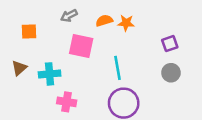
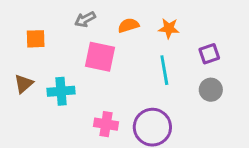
orange star: (126, 23) -> (169, 28), moved
cyan line: (118, 68) -> (164, 70), moved
pink cross: (67, 102) -> (106, 124), moved

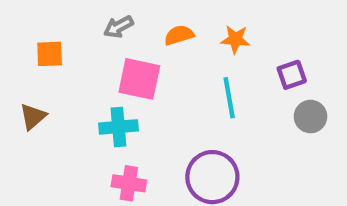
gray circle: (211, 90) -> (310, 117), moved
cyan cross: (61, 91) -> (118, 127), moved
pink cross: (106, 124) -> (129, 183), moved

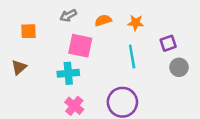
pink cross: (129, 183) -> (74, 106), turned 30

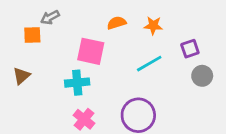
gray arrow: (68, 16) -> (50, 17), moved
cyan line: (132, 56) -> (149, 64), turned 70

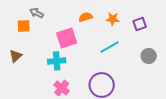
gray arrow: (50, 17) -> (37, 13), turned 56
purple square: (190, 49) -> (140, 24), moved
pink square: (91, 51) -> (67, 38), turned -30

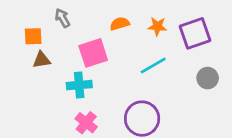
gray arrow: (37, 13) -> (62, 18), moved, turned 32
purple square: (140, 24) -> (195, 33), size x1.6
brown triangle: (16, 56) -> (42, 60), moved, turned 32

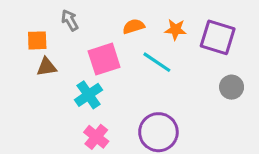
purple square: (195, 33) -> (218, 37), turned 36
cyan line: (153, 65) -> (157, 62), moved, turned 64
cyan cross: (79, 85) -> (88, 95), turned -30

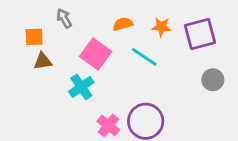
purple square: (218, 37) -> (200, 34), turned -32
pink square: (104, 59) -> (96, 54), turned -36
pink cross: (96, 137) -> (108, 126), moved

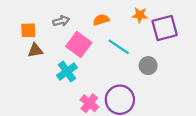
gray arrow: (64, 18) -> (61, 21), moved, turned 105
orange star: (161, 27) -> (140, 15), moved
gray circle: (213, 80) -> (148, 66), moved

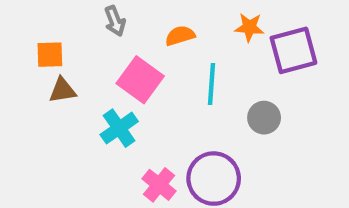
gray arrow: (61, 21) -> (115, 21), moved, turned 84
cyan line: (119, 47) -> (212, 84), turned 60

